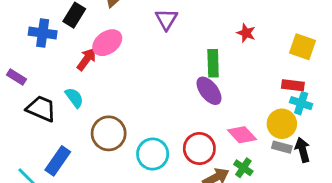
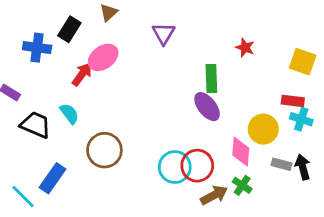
yellow circle: (282, 124) -> (263, 129), moved
pink diamond: (242, 135) -> (241, 152), turned 48
cyan circle: (153, 154) -> (175, 167), moved

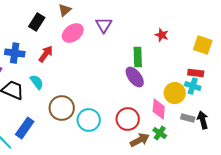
blue cross: (37, 48) -> (15, 53), moved
pink ellipse: (103, 57) -> (73, 33), moved
cyan cross: (301, 119) -> (193, 86), moved
cyan circle: (175, 167) -> (89, 120), moved

